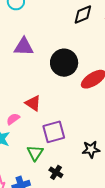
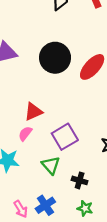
red triangle: (33, 103) -> (33, 112), turned -42
pink semicircle: (13, 119) -> (25, 134), moved

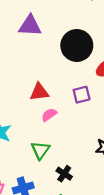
pink semicircle: (25, 134) -> (49, 115), moved
purple square: (65, 137) -> (82, 95), moved, size x0.7

